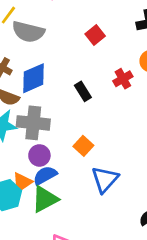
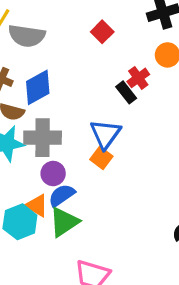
black rectangle: (83, 91) -> (126, 92), moved
blue triangle: (105, 179) -> (105, 134), moved
orange triangle: (22, 182) -> (37, 206), turned -50

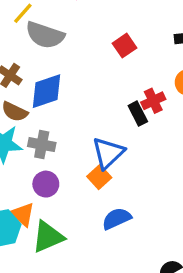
gray cross: (43, 138) -> (42, 145), size x0.7
blue semicircle: (62, 195) -> (117, 219), moved

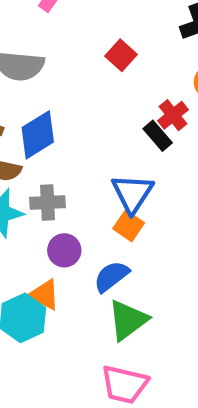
blue semicircle: (117, 219) -> (111, 276), moved
green triangle: (48, 237) -> (128, 320), moved

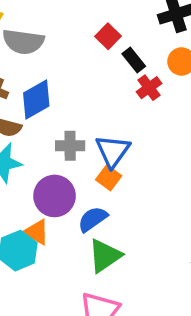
black rectangle: (158, 136) -> (134, 60), moved
gray cross: (48, 202) -> (70, 146), moved
purple circle: (64, 250) -> (55, 196), size x1.5

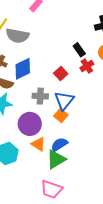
red square: (108, 36) -> (61, 73), moved
blue semicircle: (93, 219) -> (59, 144), moved
orange triangle: (37, 232) -> (38, 144), moved

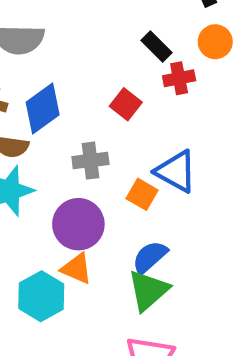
red cross: (87, 66) -> (179, 78), turned 32
blue triangle: (64, 101) -> (176, 171), moved, turned -30
orange triangle: (38, 144) -> (77, 269), moved

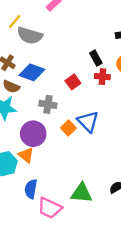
blue diamond: (43, 108) -> (32, 72), turned 40
blue semicircle: (150, 257) -> (31, 189), moved, turned -54
green triangle: (148, 290) -> (82, 193), moved, turned 30

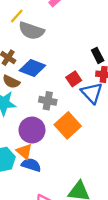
blue triangle: (88, 122) -> (92, 93), moved
orange square: (68, 128) -> (68, 125), size x1.6
blue semicircle: (31, 189) -> (31, 165), moved, turned 96

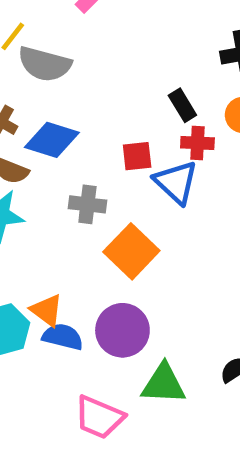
red square: (74, 79) -> (137, 156), turned 32
purple circle: (32, 130) -> (122, 330), moved

